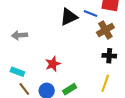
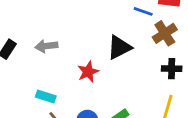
black triangle: (69, 17) -> (119, 47), moved
red star: (53, 64) -> (88, 72), moved

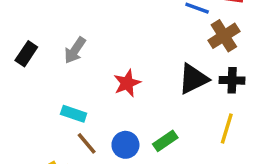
gray arrow: (46, 46) -> (75, 50), turned -50
black triangle: (119, 47) -> (193, 79), moved

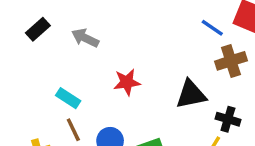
gray arrow: (75, 50) -> (85, 38), turned 68
black cross: (232, 80) -> (228, 119), moved

